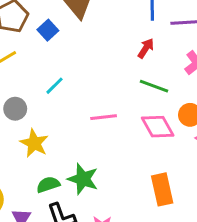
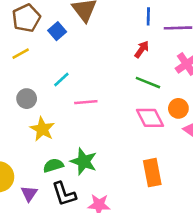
pink line: (104, 117) -> (86, 102), moved

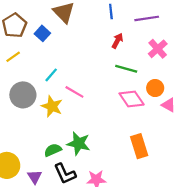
blue line: (148, 16) -> (111, 12), moved
gray circle: (27, 99) -> (23, 95), size x1.5
pink line: (86, 102) -> (74, 92), turned 42
yellow star: (42, 129) -> (52, 106), moved

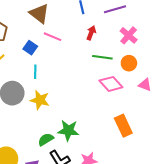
blue square: (42, 33) -> (30, 48), moved
cyan line: (51, 75) -> (35, 72), turned -32
orange circle: (155, 88) -> (129, 63), moved
pink line: (74, 92) -> (53, 37), moved

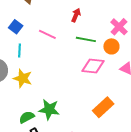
pink cross: (129, 35) -> (119, 27), moved
pink line: (53, 37) -> (47, 34), moved
pink diamond: (111, 84) -> (93, 66), turned -45
orange rectangle: (123, 126) -> (103, 107), turned 70

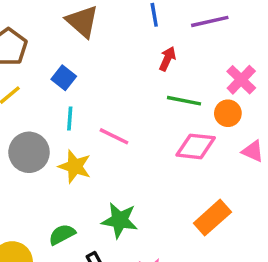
pink line: (47, 34) -> (114, 136), moved
green semicircle: (27, 117) -> (62, 234), moved

